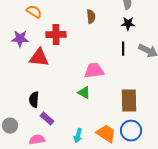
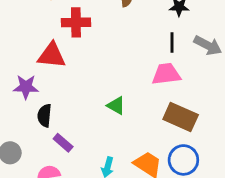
purple star: (20, 39) -> (26, 87), moved
pink trapezoid: (94, 71) -> (166, 74), moved
brown rectangle: (129, 101) -> (181, 117), turned -65

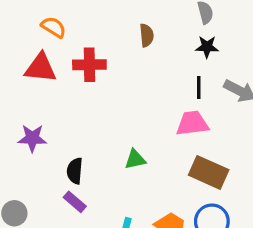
red triangle: (52, 55) -> (40, 68), moved
green triangle: (116, 106) -> (135, 159), turned -42
black semicircle: (44, 116) -> (75, 171), moved

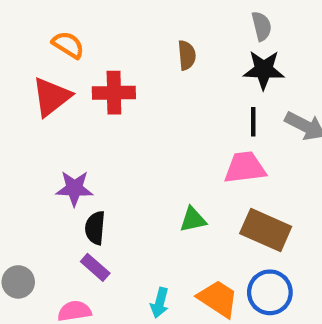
black star: (207, 47) -> (264, 70), size x1.4
red triangle: (40, 68) -> (52, 97), turned -44
purple star: (32, 138) -> (74, 188), moved
green triangle: (135, 159) -> (193, 220), moved

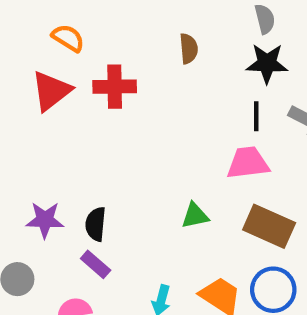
purple star: (74, 188) -> (45, 220), moved

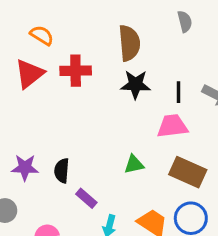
brown semicircle: (189, 49) -> (129, 43), size x1.6
black star: (267, 63) -> (136, 85), moved
purple rectangle: (96, 264) -> (86, 198), moved

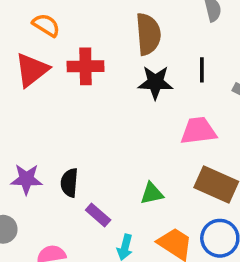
black line: (179, 92) -> (202, 70), moved
green triangle: (134, 164) -> (152, 193), moved

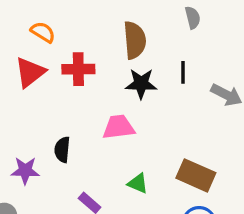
pink trapezoid: (198, 131) -> (119, 127), moved
black semicircle: (69, 183) -> (62, 150), moved
green triangle: (152, 193) -> (138, 183), turned 35

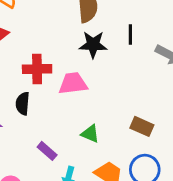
red cross: (78, 69) -> (37, 69), moved
brown rectangle: (196, 175) -> (142, 126), size x0.7

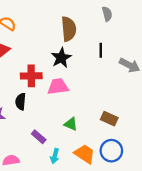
black star: (93, 45) -> (61, 58), moved, turned -30

